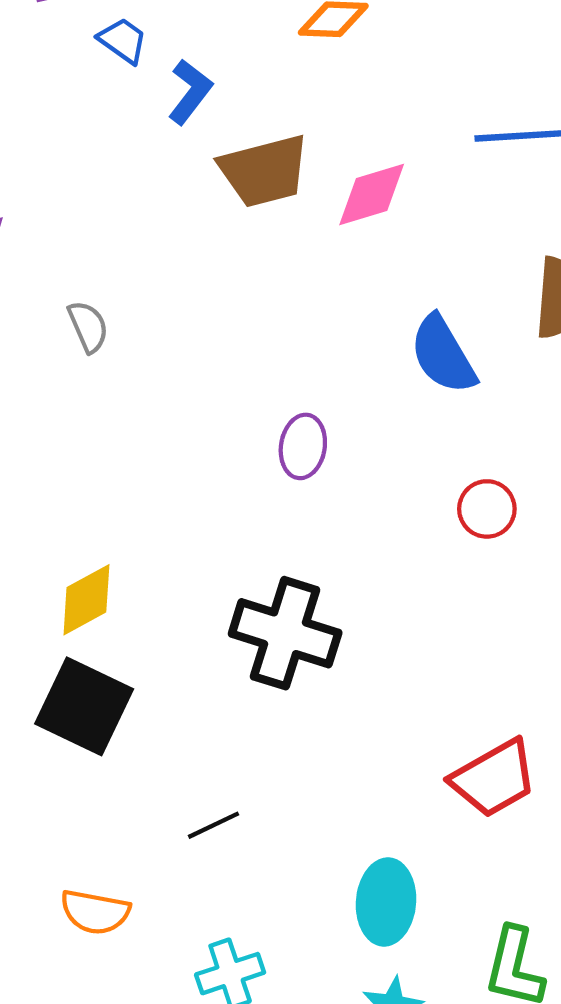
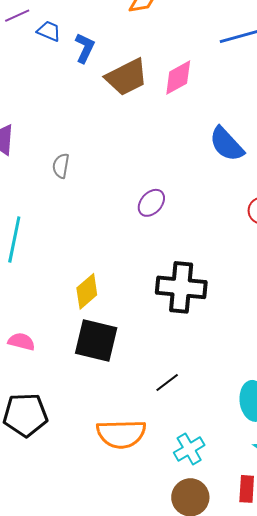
gray semicircle: (88, 327) -> (61, 166), turned -135
purple ellipse: (303, 446) -> (151, 203), moved, turned 44
orange semicircle: (95, 912) -> (121, 434), size x1.5

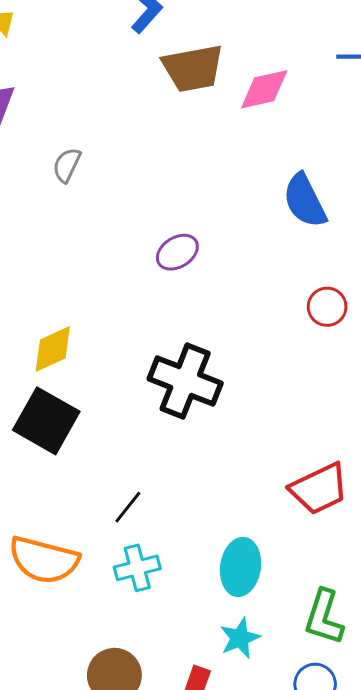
black line: (167, 383) -> (128, 507), turned -30
cyan cross: (189, 449) -> (137, 568), moved

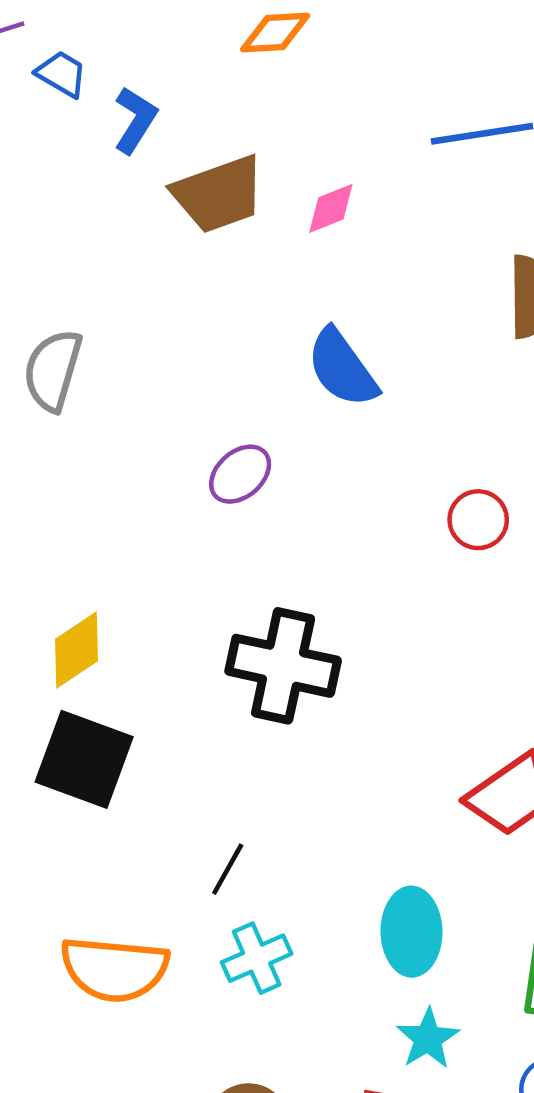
pink diamond: (264, 89) -> (331, 208), size x0.7
gray semicircle: (67, 165) -> (53, 370), size x1.5
blue semicircle: (305, 201) -> (342, 368), moved

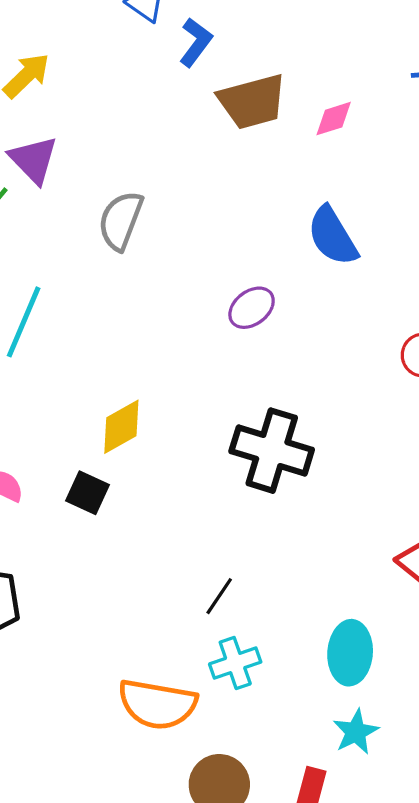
black square: (84, 759) -> (87, 493), moved, size x0.6
orange semicircle: (114, 969) -> (157, 704), moved

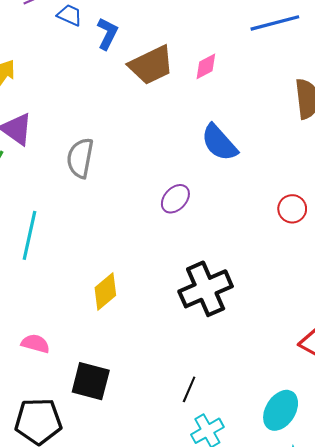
black cross: (272, 451) -> (206, 289), turned -30
black square: (87, 493) -> (91, 381), moved, size x1.4
cyan ellipse: (350, 653) -> (281, 410), turned 39

